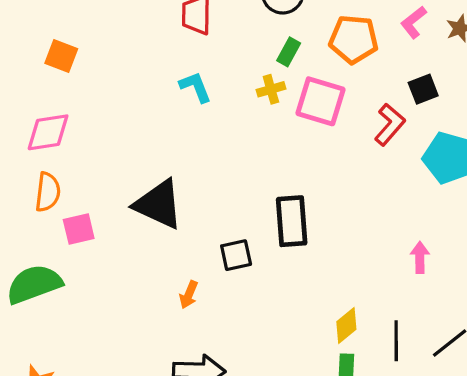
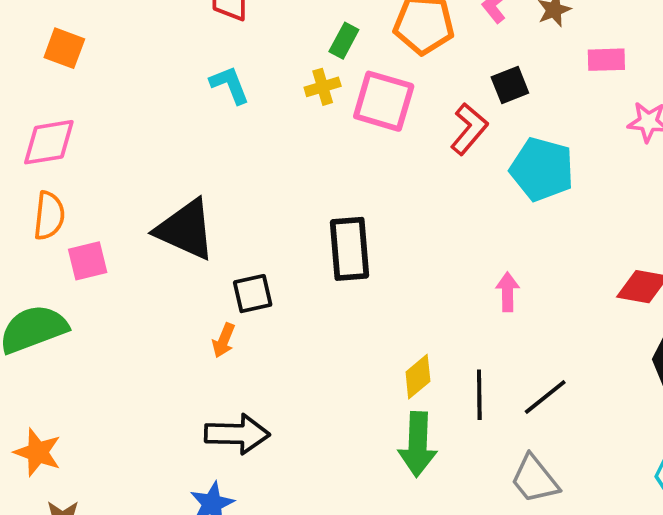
black square: (236, 255) -> (253, 294), moved

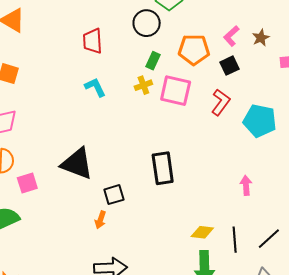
black square: (510, 85) -> (230, 66), moved
yellow diamond: (418, 377) -> (202, 232), turned 50

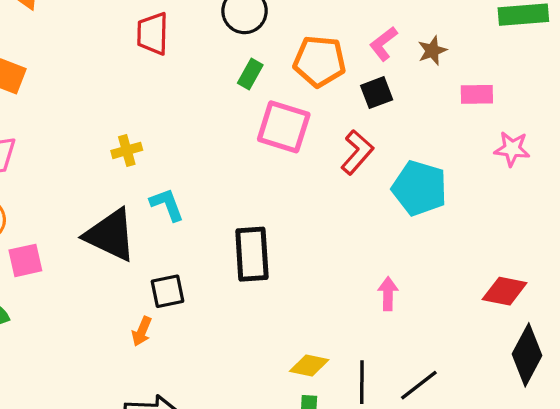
yellow cross: (143, 85) -> (127, 150), moved
cyan L-shape: (95, 87) -> (167, 205), moved

